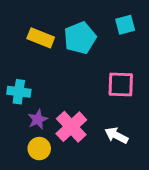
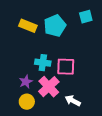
pink square: (121, 84) -> (66, 67), moved
cyan cross: (19, 92) -> (43, 63), moved
white arrow: (116, 135) -> (73, 101), moved

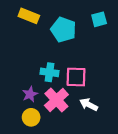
yellow rectangle: (28, 26) -> (29, 16), moved
cyan pentagon: (55, 26) -> (63, 30), turned -30
white arrow: (73, 101) -> (89, 105), moved

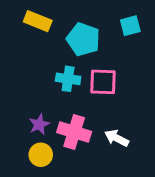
cyan cross: (50, 72) -> (68, 79), moved
pink square: (76, 77) -> (103, 82), moved
pink cross: (56, 100) -> (74, 132), turned -30

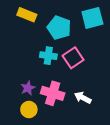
cyan square: (130, 26) -> (92, 18), size x1.5
pink square: (103, 82) -> (73, 58), turned -36

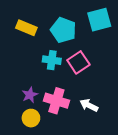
yellow rectangle: (27, 15) -> (26, 28), moved

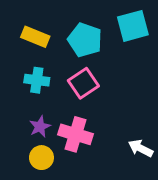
cyan cross: (52, 60) -> (37, 80), moved
pink square: (78, 62) -> (83, 83), moved
white arrow: (89, 105) -> (141, 148), moved

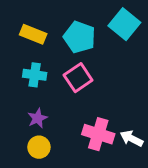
cyan square: (133, 26) -> (124, 24), turned -36
pink cross: (76, 134) -> (98, 134), moved

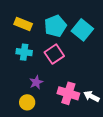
cyan square: (124, 24) -> (82, 30), moved
cyan pentagon: (79, 37) -> (55, 26), turned 30
purple star: (38, 118) -> (36, 82), moved

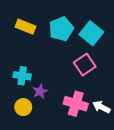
cyan cross: (24, 52) -> (22, 76), moved
pink square: (54, 54) -> (85, 65), moved
yellow circle: (27, 102) -> (23, 107), moved

